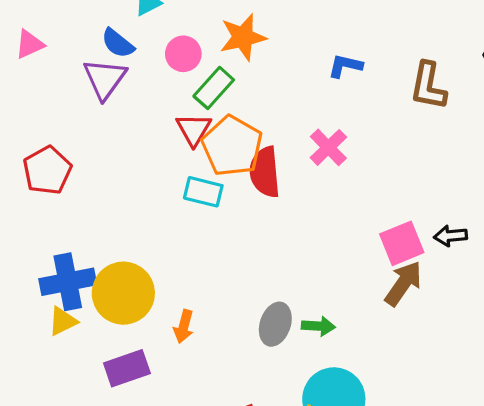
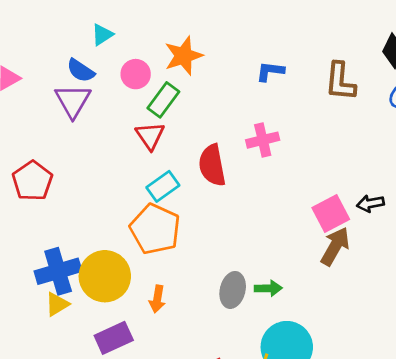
orange pentagon: (232, 146) -> (155, 229), moved
pink cross: (328, 147) -> (263, 140), turned 36
cyan rectangle: (203, 192) -> (163, 186), turned -44

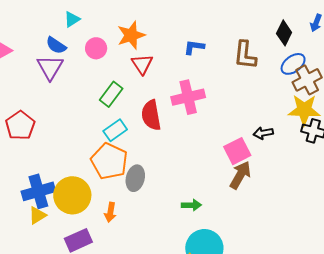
green rectangle: (163, 100) -> (111, 94), moved
red triangle: (150, 136) -> (142, 64), moved
pink cross: (263, 140) -> (188, 97), size x1.4
black arrow: (370, 203) -> (263, 133), moved
gray ellipse: (233, 290) -> (135, 178), moved

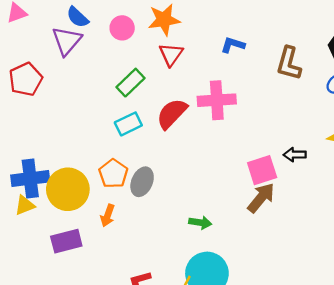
red semicircle: (151, 115) -> (172, 114), turned 44
red pentagon: (20, 125) -> (26, 79), moved
orange pentagon: (109, 161) -> (113, 174), moved, size x0.7

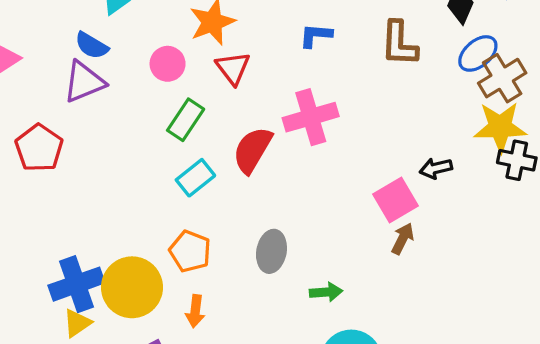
pink circle: (122, 28) -> (168, 64), moved
purple triangle: (67, 41) -> (84, 82), turned 40
gray ellipse: (142, 182) -> (271, 251), moved
brown arrow: (261, 198) -> (403, 239), size x0.7

